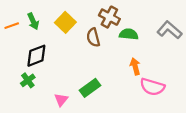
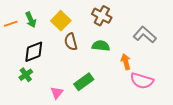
gray L-shape: (169, 30) -> (145, 35), moved
green semicircle: (129, 34) -> (101, 46), moved
brown semicircle: (93, 37) -> (71, 42), moved

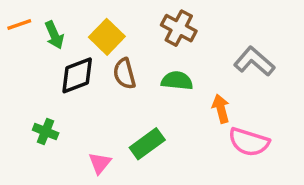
orange line: (11, 24) -> (19, 25), moved
black diamond: (34, 52) -> (77, 75), moved
green cross: (26, 75) -> (46, 131), turned -32

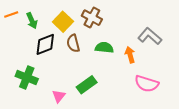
brown cross: (179, 28) -> (92, 18), moved
orange arrow: (221, 109) -> (130, 55), moved
green cross: (46, 131) -> (27, 77), size x1.5

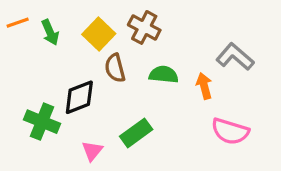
black diamond: (45, 44) -> (79, 97), moved

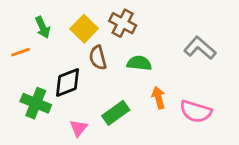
orange line: (18, 23) -> (21, 52), moved
orange arrow: (204, 86) -> (158, 98), moved

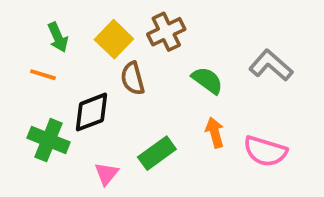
brown cross: (123, 23) -> (166, 32), turned 36
orange line: (21, 52) -> (43, 75), moved, turned 36
green semicircle: (139, 63) -> (207, 80), moved, turned 30

